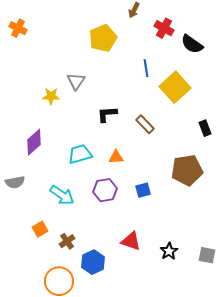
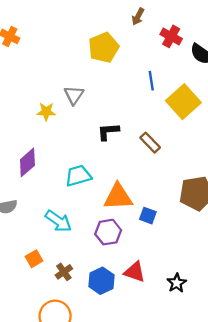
orange triangle: (116, 157) -> (118, 197), moved, size x1.8
purple hexagon: (105, 190) -> (108, 232), moved
blue square: (143, 190) -> (148, 216), turned 35
blue hexagon: (93, 262) -> (101, 281), moved

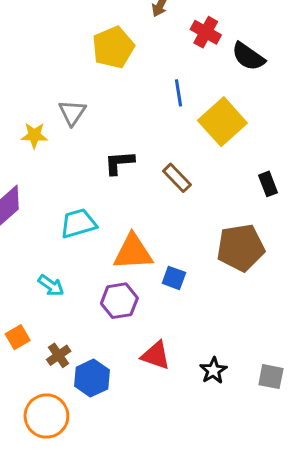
cyan arrow: (58, 221) -> (51, 286), size x0.7
blue hexagon: (101, 281) -> (92, 378), moved

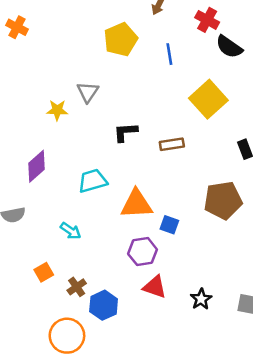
red cross: (206, 32) -> (207, 20), moved
blue line: (178, 93) -> (169, 54), moved
brown rectangle: (177, 178) -> (172, 144), turned -55
purple hexagon: (119, 301) -> (143, 252), moved

